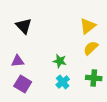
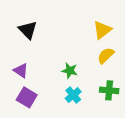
purple triangle: (18, 61) -> (21, 71), turned 40

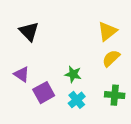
purple square: (27, 97) -> (44, 93), moved, turned 30

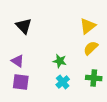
purple square: (44, 93) -> (21, 82), moved, turned 36

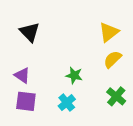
green cross: (94, 78) -> (116, 96), turned 35
cyan cross: (63, 82) -> (67, 103), moved

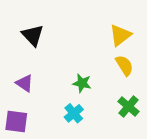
yellow semicircle: (112, 59) -> (124, 65), turned 102
purple square: (26, 101) -> (16, 122), moved

